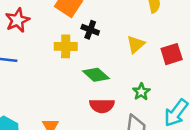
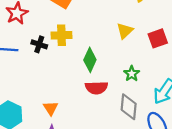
black cross: (90, 30) -> (39, 44), moved
green diamond: (96, 75) -> (90, 60), turned 75

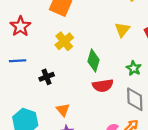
yellow cross: (62, 35) -> (64, 41), turned -30
black cross: (39, 44) -> (47, 77), moved, turned -32

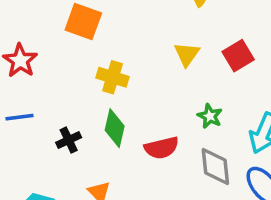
yellow cross: (64, 41) -> (113, 77), moved, turned -30
green diamond: (93, 61) -> (115, 128), moved

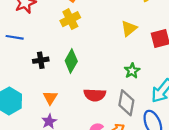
yellow cross: (113, 77) -> (70, 19), moved, turned 30
red semicircle: (161, 148) -> (95, 95), moved

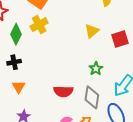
green diamond: (71, 61) -> (16, 34), moved
orange triangle: (50, 98) -> (19, 87), moved

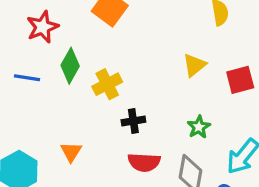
yellow cross: (39, 25) -> (107, 84), moved
black cross: (14, 62) -> (133, 121), moved

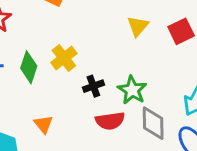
green diamond: (70, 66) -> (29, 67), moved
green star: (199, 127) -> (132, 90), moved, size x1.4

